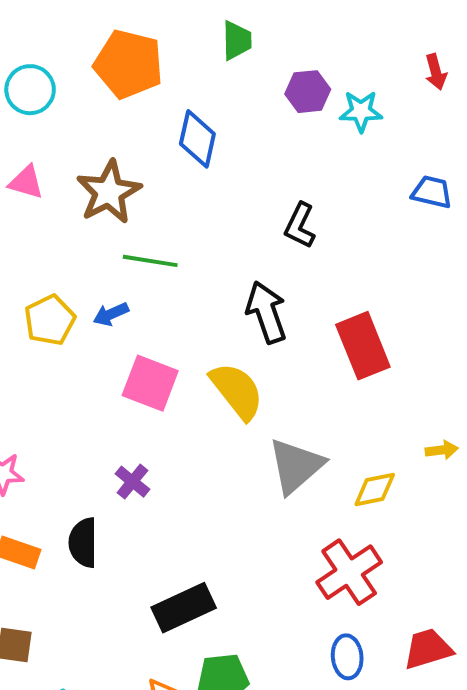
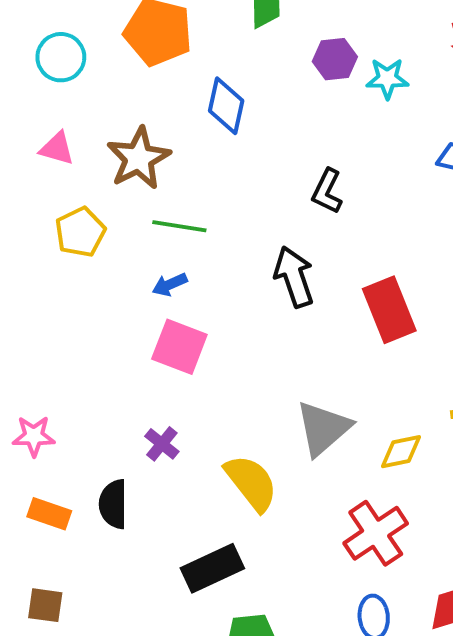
blue arrow: (111, 314) -> (170, 285), moved
yellow pentagon: (50, 320) -> (80, 232), moved
yellow semicircle: (237, 391) -> (251, 483), moved

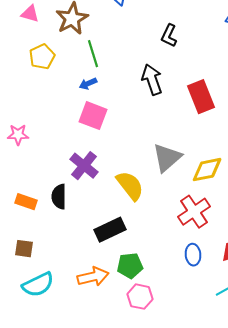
green line: (179, 226) -> (93, 54), turned 64
pink star: (34, 436) -> (18, 135), moved
purple cross: (162, 444) -> (84, 166), size x1.6
yellow diamond: (401, 452) -> (207, 170), size x1.4

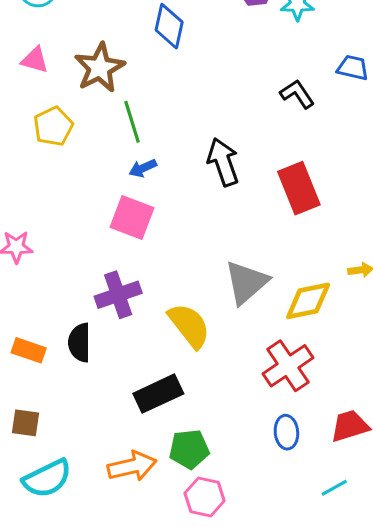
black L-shape: (169, 36) -> (297, 94), moved, turned 120
blue arrow: (88, 84) -> (143, 168), moved
purple cross: (84, 166) -> (118, 295), turned 32

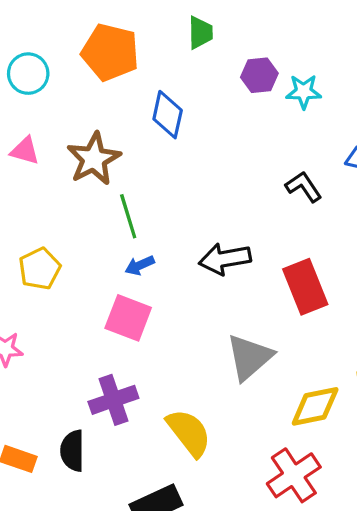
yellow pentagon: (53, 126) -> (40, 269), moved
black arrow: (223, 162) -> (225, 259), turned -81
gray triangle: (246, 282) -> (250, 357), moved

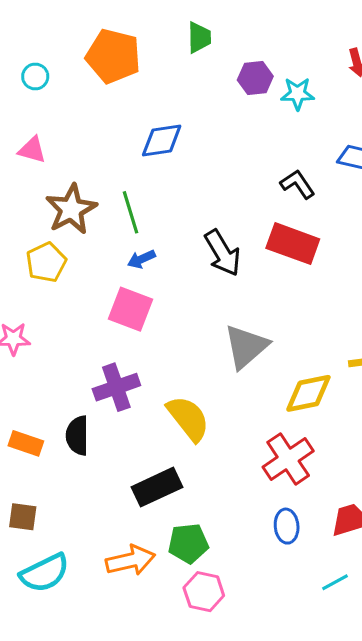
cyan circle: (28, 74) -> (35, 77), size x0.7
blue diamond: (168, 115) -> (162, 141), moved, turned 69
brown star: (94, 159) -> (71, 209), moved
black arrow: (225, 259) -> (223, 253), turned -111
red rectangle: (305, 287) -> (293, 244), moved, turned -48

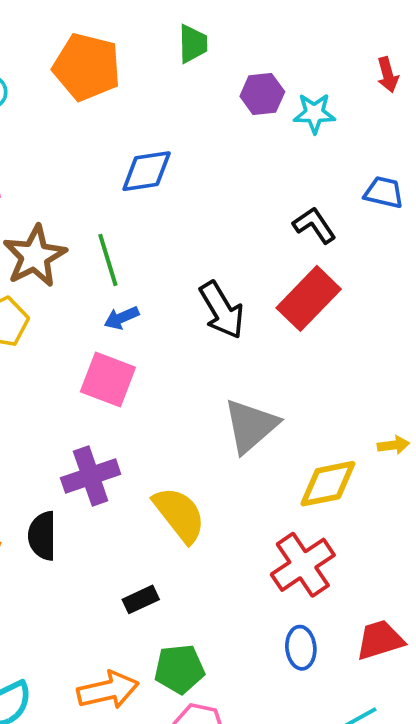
red rectangle: (293, 244) -> (309, 298), turned -66
black rectangle: (157, 487) -> (141, 599), size x0.6

